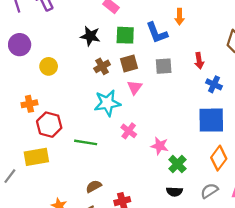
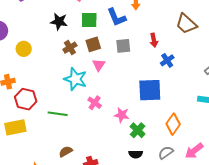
blue cross: (214, 84) -> (167, 60), turned 32
cyan star: (107, 103) -> (75, 79), turned 30
blue square: (211, 120) -> (150, 90), moved

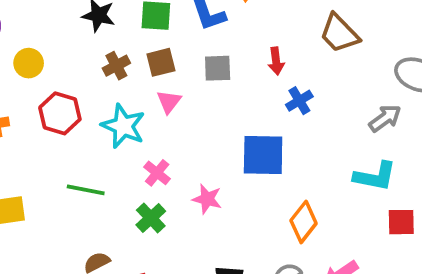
red hexagon: (26, 99) -> (60, 113), moved
green cross: (138, 130) -> (151, 218), moved

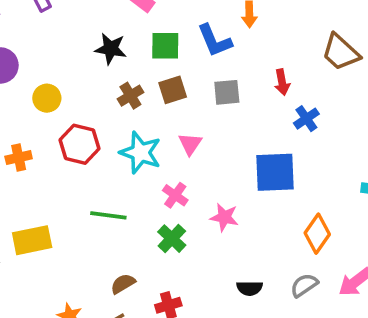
pink triangle: (169, 102) -> (190, 144), moved

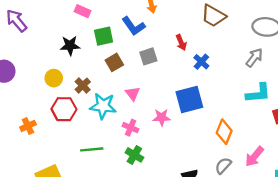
brown cross: (130, 96) -> (83, 86), moved
yellow circle: (47, 98) -> (54, 78), moved
pink star: (224, 217) -> (162, 117), moved

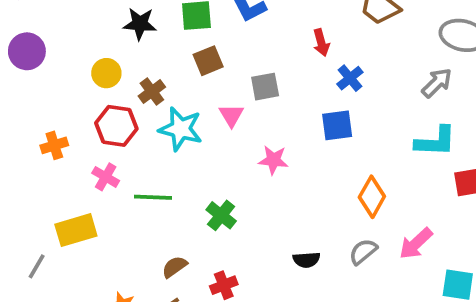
gray square: (148, 56) -> (265, 87), moved
blue square: (189, 99) -> (337, 125), moved, size x0.7
pink cross: (131, 128) -> (106, 177), moved

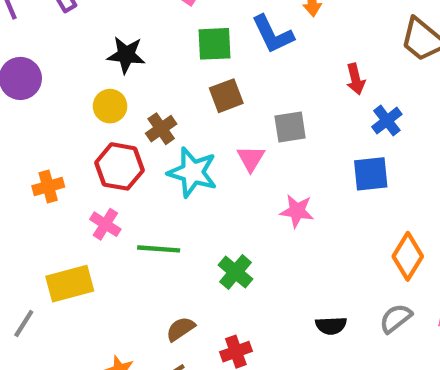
black star: (140, 24) -> (126, 55), moved

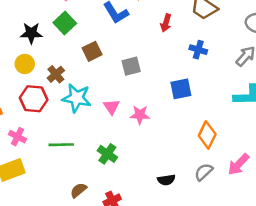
green square: (214, 44) -> (65, 23), moved, turned -35
red arrow: (356, 79) -> (166, 23), moved, turned 36
blue cross: (387, 121) -> (198, 50), moved, turned -30
pink triangle: (251, 158) -> (111, 107), moved
pink cross: (105, 224) -> (18, 137), moved

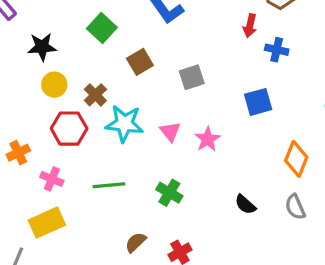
red arrow: (166, 23) -> (250, 26), moved
black star: (31, 33) -> (42, 47), moved
pink star: (140, 115) -> (208, 139), turned -30
gray semicircle: (204, 172) -> (295, 207), turned -66
black semicircle: (166, 180) -> (245, 204), moved, turned 54

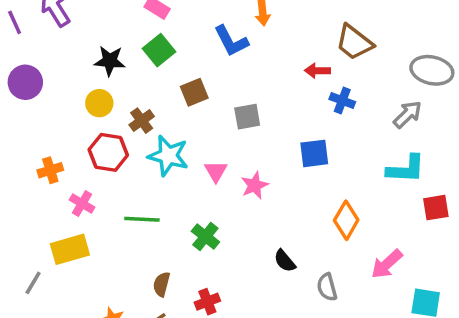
red arrow: (250, 26) -> (317, 71), turned 70
black star: (42, 47) -> (110, 61), moved
gray semicircle: (295, 207) -> (327, 287), moved
brown semicircle: (136, 242) -> (162, 284), turned -40

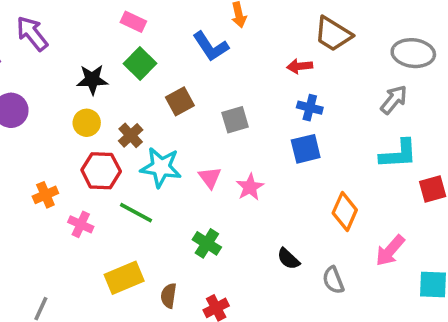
blue cross: (342, 101) -> (310, 108), moved
green line: (142, 219) -> (136, 213), moved, turned 32
yellow rectangle: (70, 249) -> (124, 278), moved

